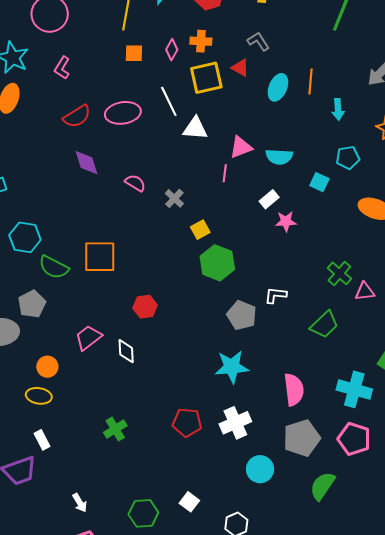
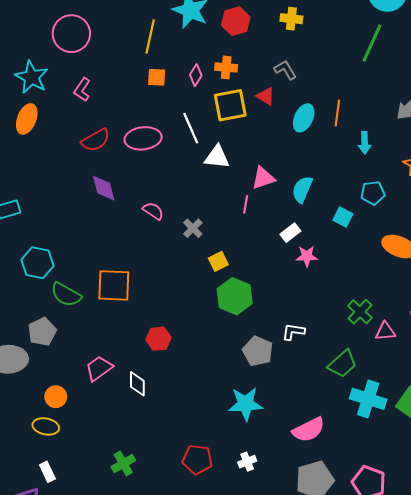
cyan semicircle: (279, 157) -> (302, 189), turned 108
cyan cross: (354, 389) -> (368, 399), moved
pink semicircle: (294, 390) -> (309, 430), turned 68
white cross: (235, 423) -> (247, 462), size x0.6

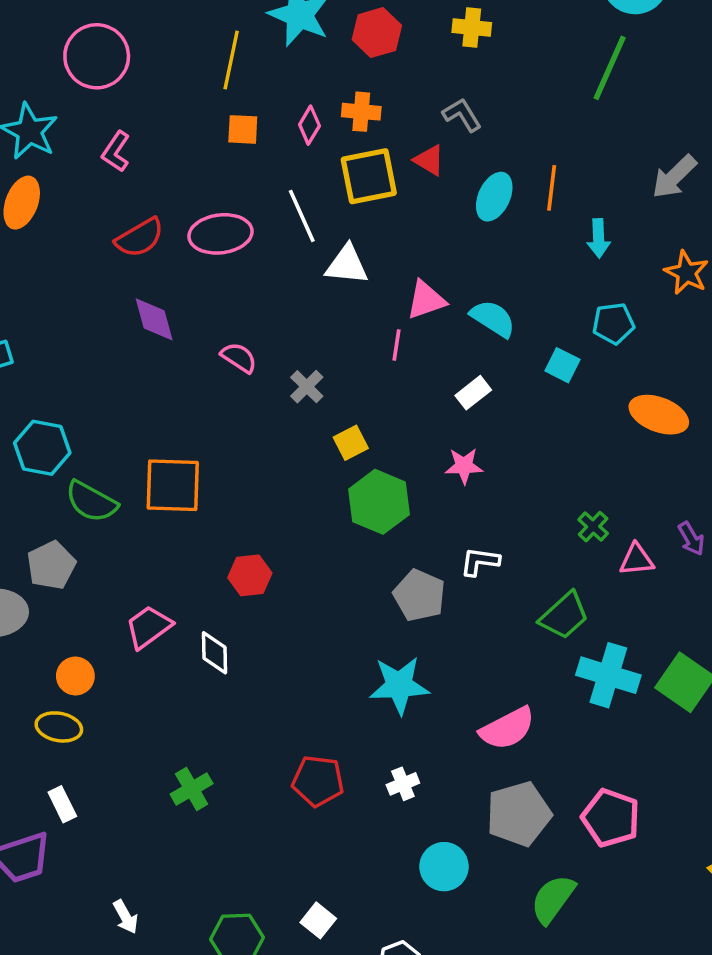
cyan semicircle: (302, 189) -> (493, 319), turned 100
pink star: (307, 256) -> (464, 466), moved
green cross: (360, 312) -> (593, 527), size x0.7

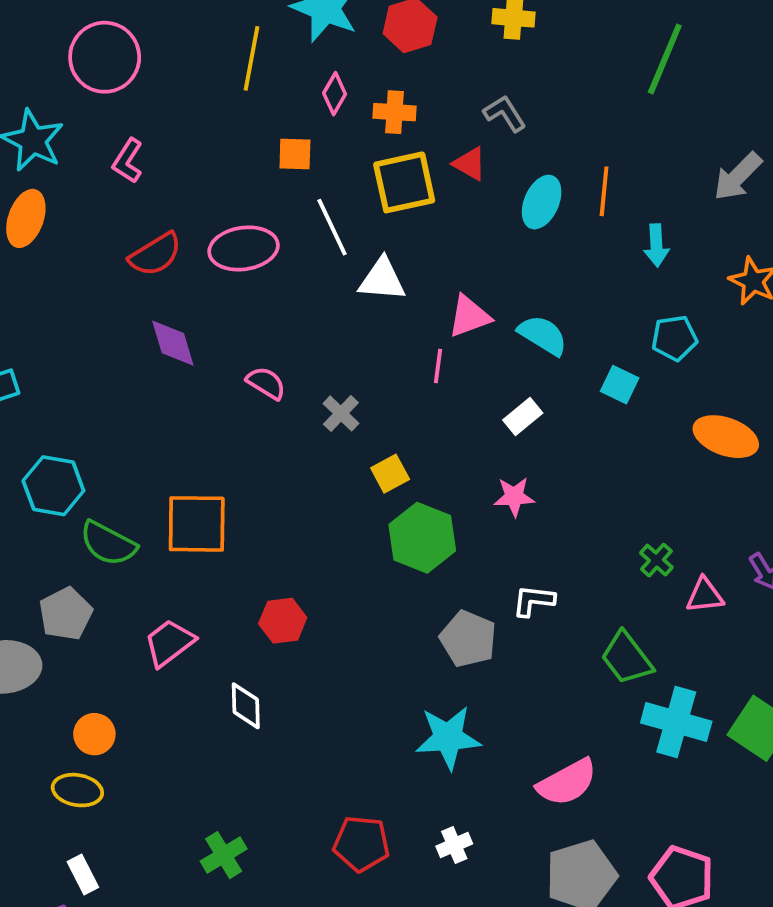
pink diamond: (309, 125) -> (335, 94), moved
orange square: (243, 129) -> (295, 154), moved
green trapezoid: (564, 616) -> (627, 658), turned 96
pink trapezoid: (149, 627) -> (169, 643), moved

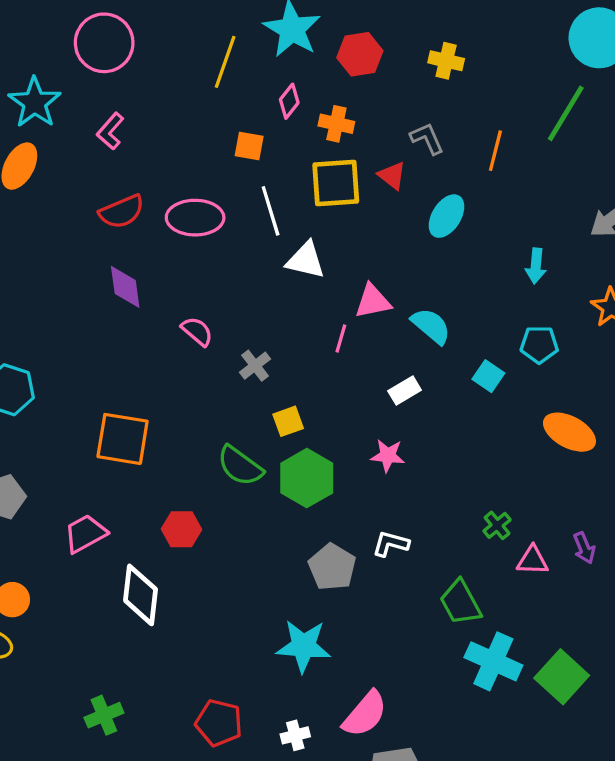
orange line: (604, 191) -> (495, 151), moved
green semicircle: (108, 543) -> (240, 466), moved
white diamond: (246, 706) -> (141, 595), size x1.5
pink semicircle: (567, 782) -> (365, 714), moved, turned -30

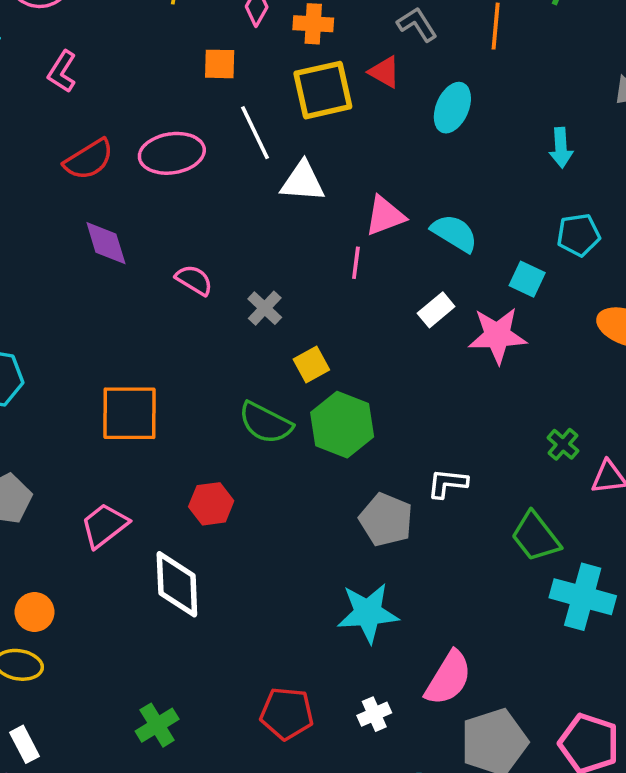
pink star: (388, 456) -> (497, 335), moved, size x1.5

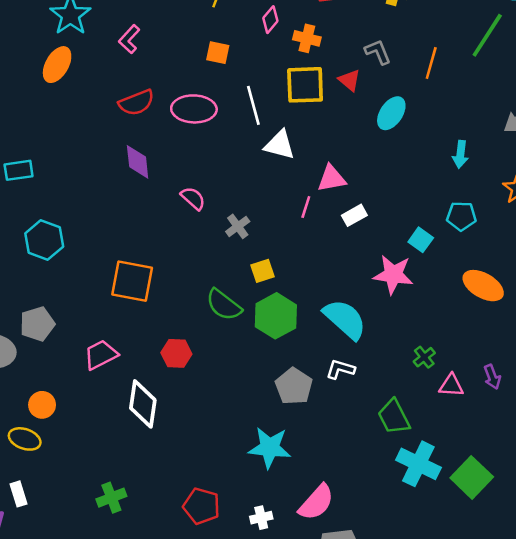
orange square: (220, 64) -> (218, 53), moved
cyan semicircle: (454, 233) -> (345, 319), moved, size x1.4
white rectangle: (436, 310) -> (354, 215), moved

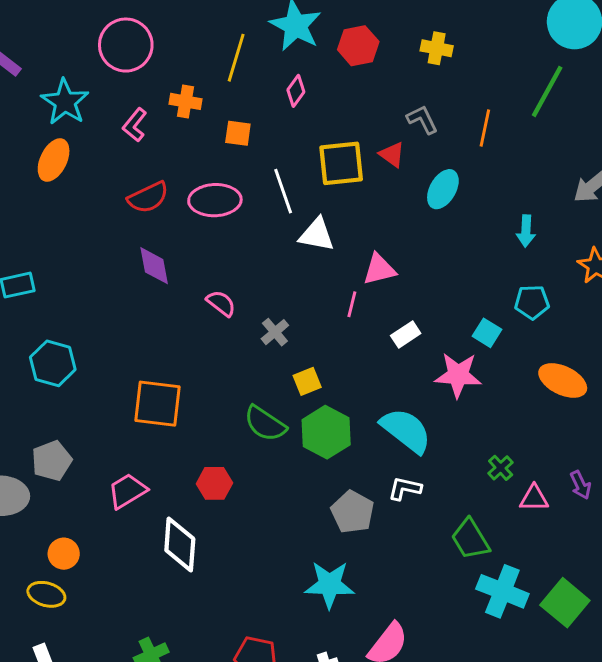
orange cross: (307, 38) -> (186, 101), moved
white rectangle: (354, 215) -> (406, 335), moved

